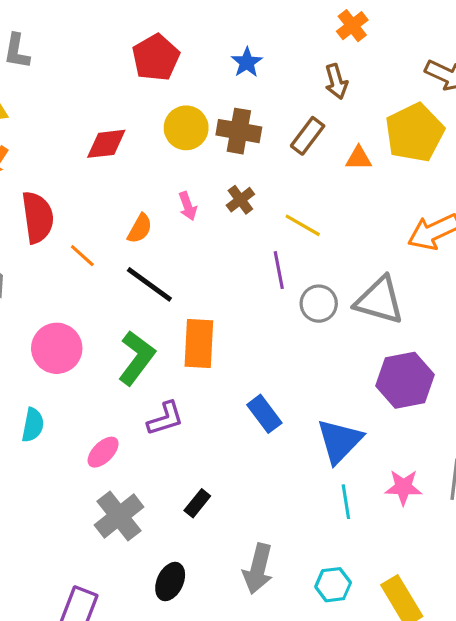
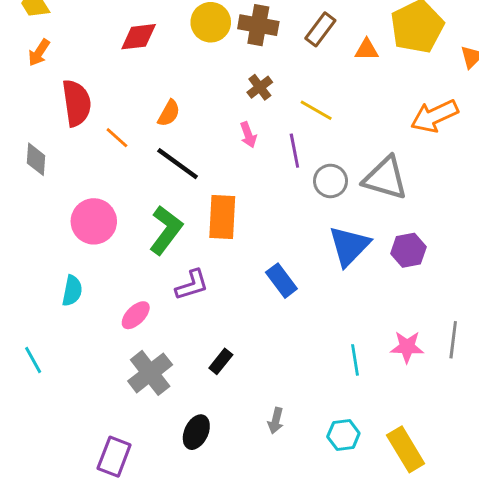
pink arrow: (188, 206) -> (248, 135), moved
purple hexagon: (405, 380) -> (408, 250), size x0.7
blue triangle: (339, 441) -> (349, 246), moved
gray arrow: (258, 569) -> (276, 421), size x0.6

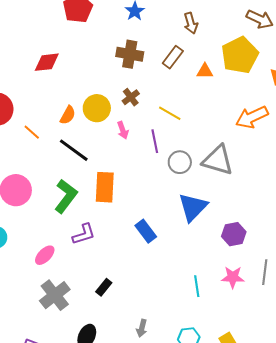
yellow circle: (211, 22) -> (97, 108), moved
purple hexagon: (408, 250) -> (234, 234), moved

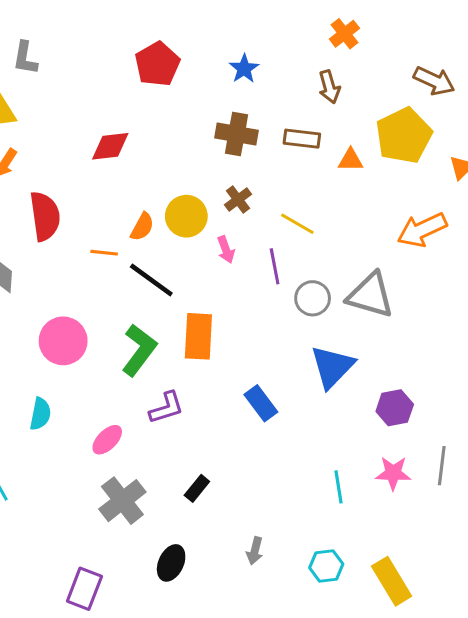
brown rectangle: (173, 57) -> (302, 139), turned 60
orange line: (32, 132) -> (104, 253), moved, turned -36

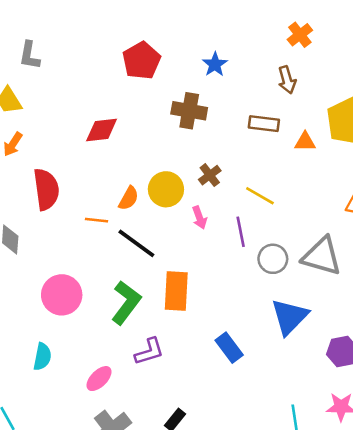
brown cross: (236, 134) -> (189, 111), moved

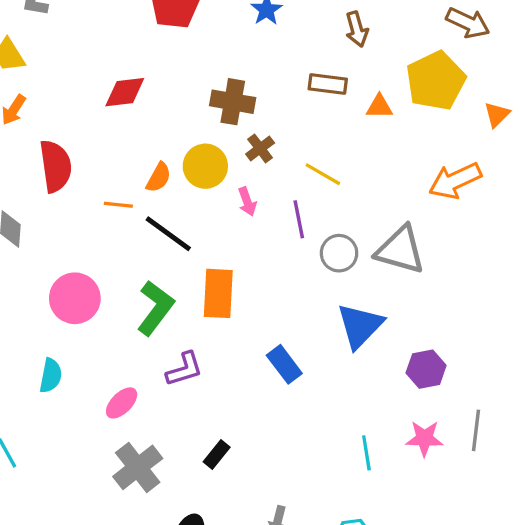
brown cross: (189, 111) -> (233, 102), moved

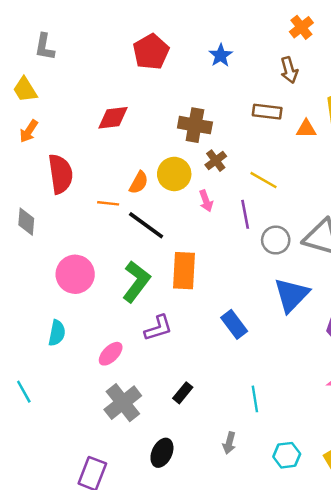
cyan line: (366, 453) -> (255, 399), moved

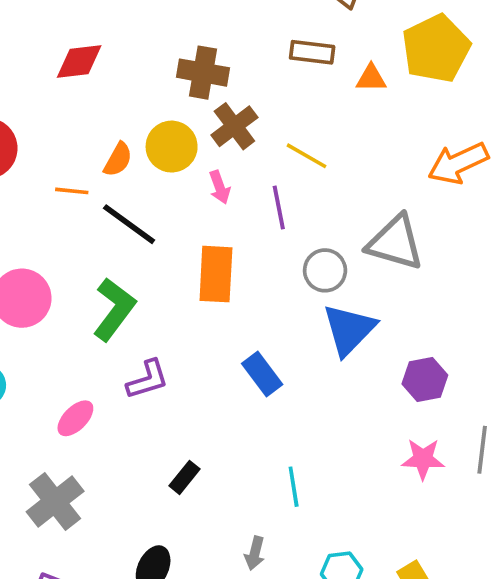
brown cross: (216, 161) -> (234, 126), size x1.4
gray circle: (276, 240) -> (325, 270), moved
orange rectangle: (184, 271) -> (216, 274), moved
gray cross: (123, 403) -> (55, 501), moved

